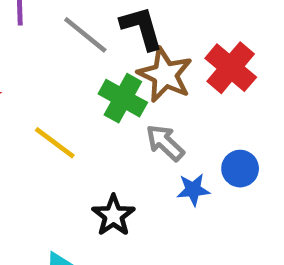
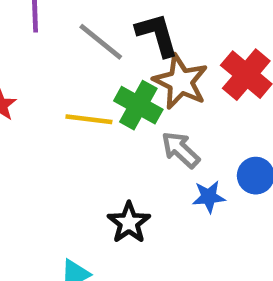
yellow line: (55, 143) -> (89, 119), moved, turned -30

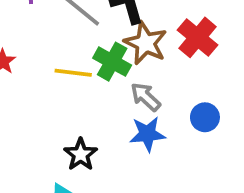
blue star: (209, 197) -> (147, 134), moved, size x1.4
black star: (129, 223) -> (81, 154), moved

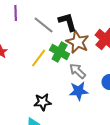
yellow line: (73, 73) -> (39, 58), turned -60
black star: (81, 154) -> (43, 102), turned 30

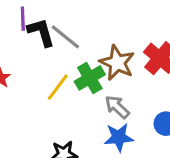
black L-shape: (68, 22) -> (41, 32), moved
green cross: (60, 52) -> (90, 78), turned 30

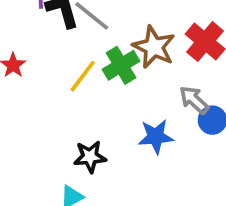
gray arrow: (117, 107) -> (194, 100), moved

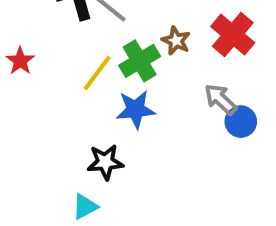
brown star: (154, 47) -> (176, 41), size x0.6
blue star: (156, 137) -> (136, 109), moved

